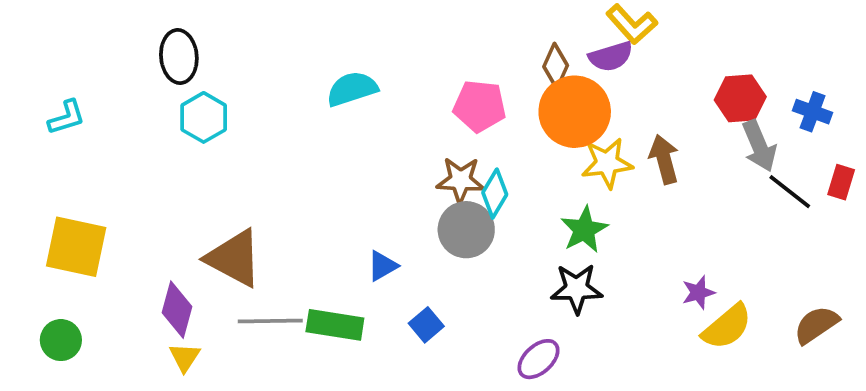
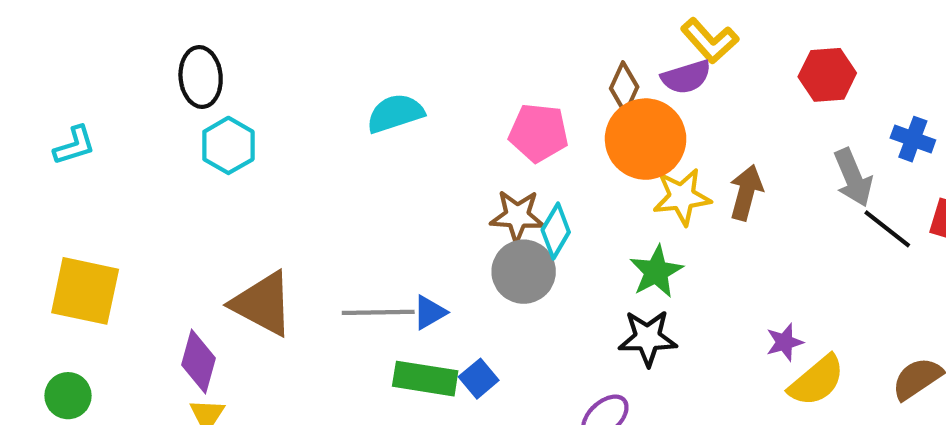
red hexagon: (740, 98) -> (827, 75), moved
brown arrow: (664, 159) -> (746, 193), turned 30
gray line: (270, 321) -> (378, 312), moved
green rectangle: (335, 325) -> (425, 379), moved

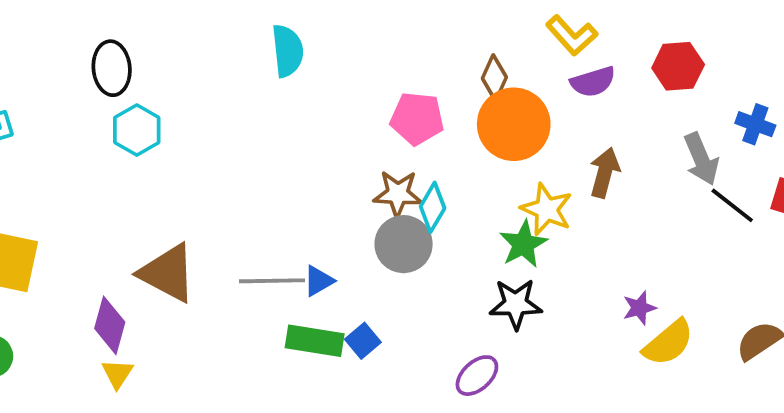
purple semicircle: (686, 77) -> (593, 82), moved
cyan semicircle: (395, 113) -> (288, 51), moved, turned 102
yellow star: (682, 197) -> (547, 209), moved, turned 30

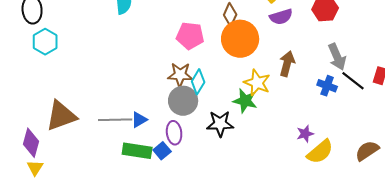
blue cross: (755, 124) -> (327, 86), moved
green star: (523, 244) -> (245, 101), turned -30
brown triangle: (168, 273) -> (61, 116), turned -48
black star: (516, 304) -> (220, 124), moved
purple ellipse: (477, 376) -> (174, 133), moved, turned -55

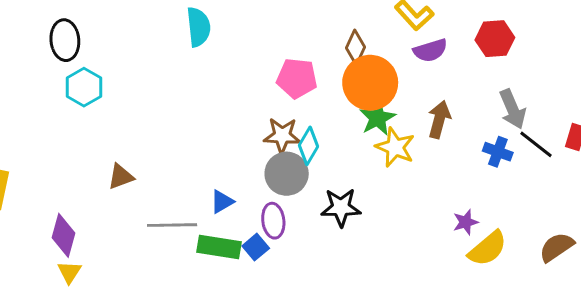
green star: (245, 101) -> (378, 118), moved, turned 30
brown triangle: (61, 116) -> (121, 177), moved, size x0.6
gray line: (115, 120) -> (172, 225), moved

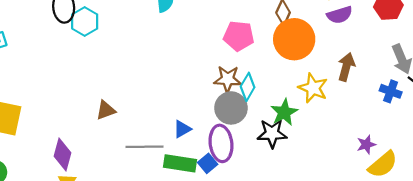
cyan hexagon: (84, 87) -> (85, 22), moved
green star: (378, 118) -> (284, 112), moved
purple ellipse: (273, 221) -> (221, 143), size x1.4

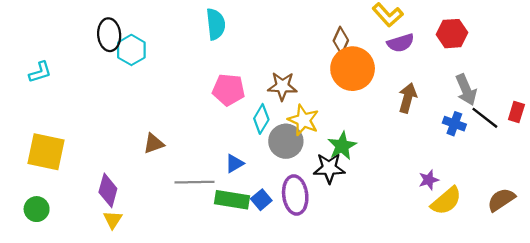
pink pentagon: (239, 36) -> (229, 90), moved
brown star: (228, 79) -> (282, 86), moved
cyan diamond: (248, 87) -> (261, 119), moved
yellow star: (313, 88) -> (303, 120), moved
purple ellipse: (221, 143) -> (295, 195), moved

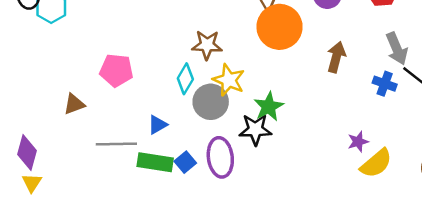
pink pentagon: (229, 90) -> (116, 70), moved

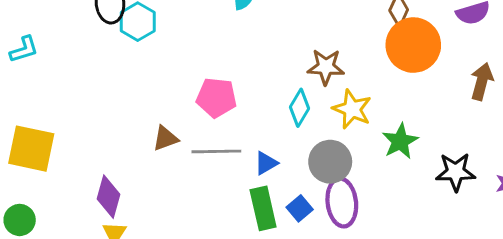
gray circle: (211, 102) -> (330, 162), moved
black star: (255, 130) -> (456, 172), moved
gray line: (116, 144) -> (216, 151), moved
green rectangle: (155, 162) -> (263, 208), turned 68

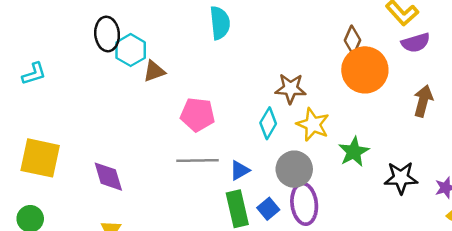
brown triangle: (165, 138) -> (154, 71), moved
purple diamond: (109, 197) -> (108, 177), moved, turned -32

